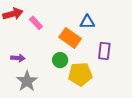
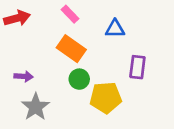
pink rectangle: (36, 23) -> (70, 14), moved
orange rectangle: (70, 38) -> (71, 49), moved

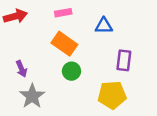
pink rectangle: (70, 14) -> (63, 13), turned -56
purple arrow: (24, 76) -> (21, 69), turned 63
yellow pentagon: (106, 98) -> (112, 95), moved

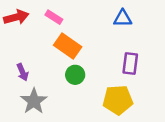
pink rectangle: (63, 13) -> (54, 17), moved, turned 42
blue triangle: (104, 26) -> (123, 18), moved

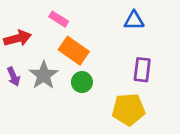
red arrow: (16, 17) -> (18, 38), moved
purple arrow: (23, 72) -> (13, 77), moved
gray star: (34, 101) -> (44, 75), moved

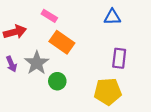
green circle: (82, 82) -> (57, 81), moved

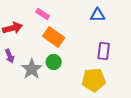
gray star: (37, 63) -> (32, 69), moved
green circle: (57, 81) -> (54, 62), moved

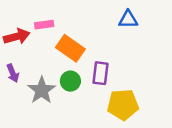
pink rectangle: (43, 14) -> (44, 25), moved, turned -40
purple rectangle: (104, 51) -> (101, 73), moved

